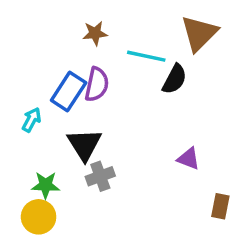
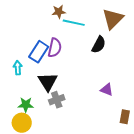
brown star: (95, 33) -> (59, 12), moved
cyan line: (146, 56) -> (74, 23), moved
cyan arrow: (31, 120) -> (18, 68), turned -32

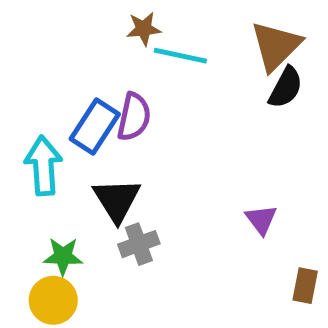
black semicircle: (99, 45) -> (286, 87), moved
cyan arrow: (18, 68) -> (43, 166), size x1.6
purple triangle: (107, 90) -> (261, 220), turned 32

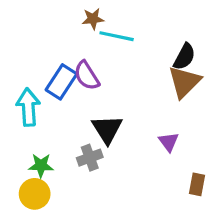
brown triangle: (276, 46) -> (184, 82), moved
purple semicircle: (134, 117) -> (87, 76), turned 136
black triangle: (117, 200) -> (107, 129), moved

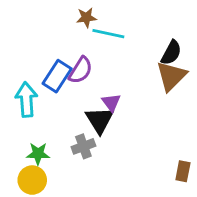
purple semicircle: (87, 76) -> (81, 70), turned -116
purple triangle: (169, 142) -> (111, 102), moved

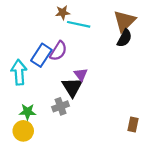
brown triangle: (171, 76) -> (124, 21), moved

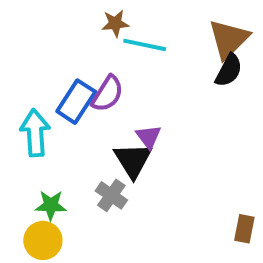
gray cross: (61, 106) -> (111, 195), turned -35

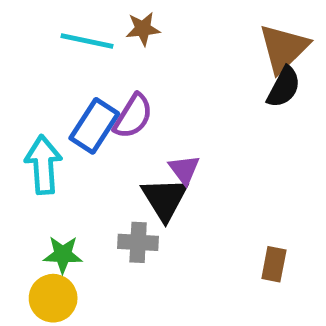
cyan line: (145, 45) -> (87, 41), moved
gray cross: (111, 195) -> (138, 242), turned -32
brown rectangle: (244, 229) -> (274, 264), moved

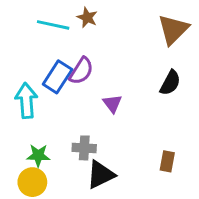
brown star: (143, 29) -> (87, 18), turned 30
black semicircle: (284, 87) -> (170, 83), moved
black triangle: (165, 199) -> (101, 175), moved, turned 36

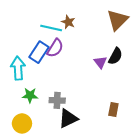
brown star: (87, 18) -> (68, 22), moved
cyan line: (53, 25) -> (51, 28), moved
purple triangle: (112, 104) -> (100, 62), moved
green star: (38, 155) -> (30, 95), moved

